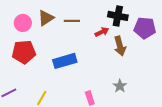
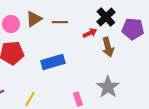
black cross: (118, 16) -> (106, 17), turned 36
gray star: (120, 86) -> (108, 87), size x1.6

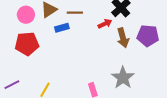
purple pentagon: (133, 29) -> (148, 36), moved
blue rectangle: (53, 62) -> (62, 28), moved, size x0.6

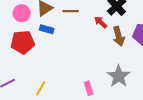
red arrow: (105, 24) -> (101, 22), turned -112
blue rectangle: (62, 28) -> (47, 29), moved, turned 32

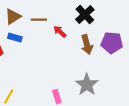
red arrow: (101, 22) -> (60, 32), moved

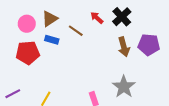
brown line: (39, 20) -> (76, 31), moved, turned 35
red arrow: (60, 32) -> (97, 18), moved

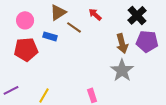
black cross: (122, 17) -> (137, 15), moved
brown triangle: (50, 19) -> (58, 12), moved
gray star: (124, 87) -> (122, 70), moved

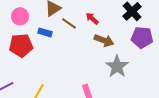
red arrow: (95, 14) -> (92, 18), moved
brown arrow: (122, 43) -> (104, 40), moved, turned -54

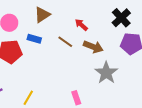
brown line: (69, 23) -> (65, 42), moved

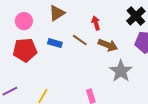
red arrow: (81, 25) -> (96, 23), turned 32
blue rectangle: (34, 39) -> (55, 43), moved

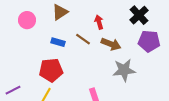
red pentagon: (25, 50) -> (51, 70), moved
gray star: (121, 71) -> (124, 70), turned 30

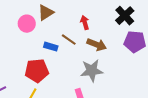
pink circle: (27, 20) -> (27, 24), moved
blue rectangle: (58, 42) -> (51, 47), moved
gray star: (124, 70) -> (92, 71), moved

